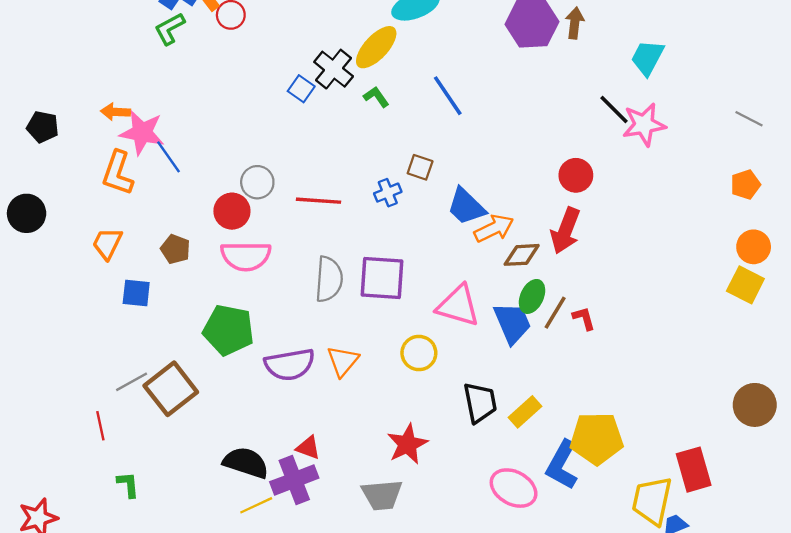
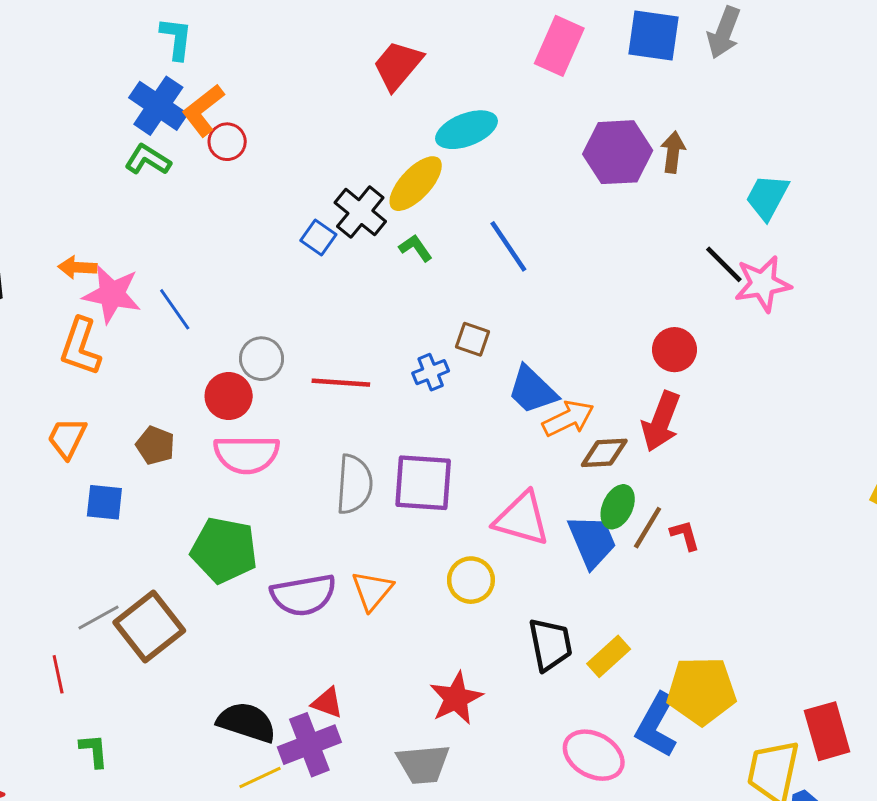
green L-shape: (170, 29) -> (148, 160), turned 60
blue line: (168, 157) -> (175, 309), moved

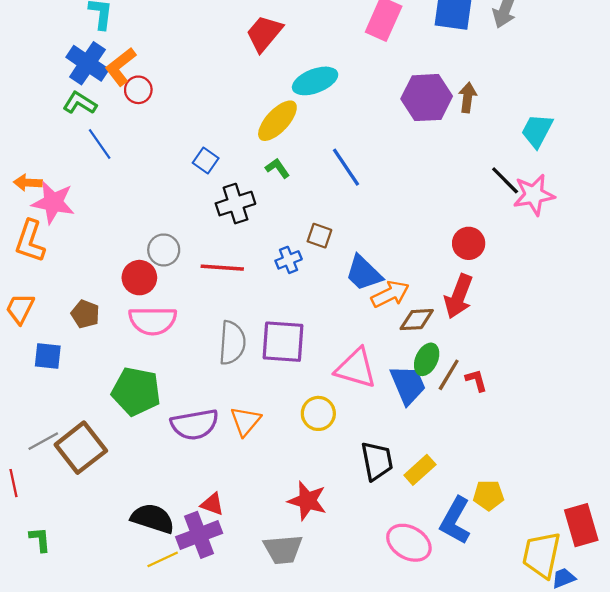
black cross: (360, 212) -> (235, 204), moved, turned 33
blue line: (175, 309) -> (100, 144), moved
yellow pentagon: (701, 691) -> (488, 495), size x0.6
red star: (456, 698) -> (307, 501), turned -30

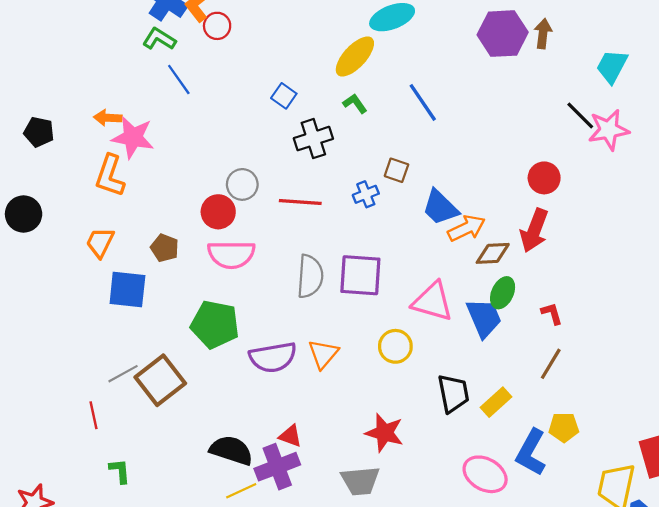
blue square: (48, 356) -> (127, 289), size x1.4
brown line: (449, 375) -> (551, 364), moved

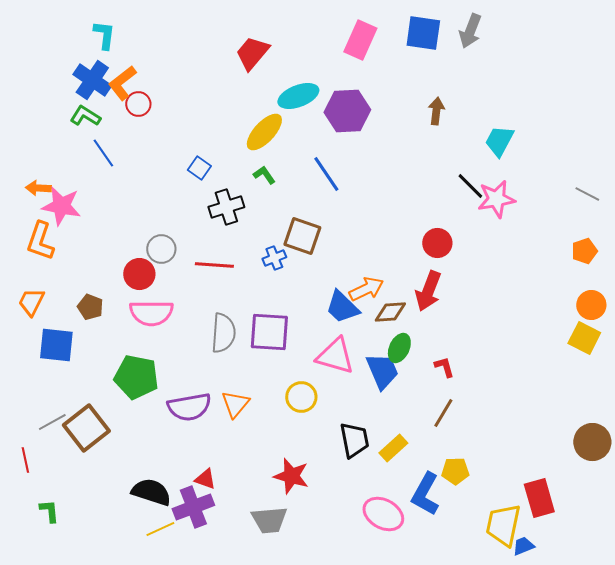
purple hexagon: (503, 34) -> (347, 111), moved
brown square: (396, 170) -> (302, 236), size x1.6
blue trapezoid: (440, 207) -> (342, 307), moved

